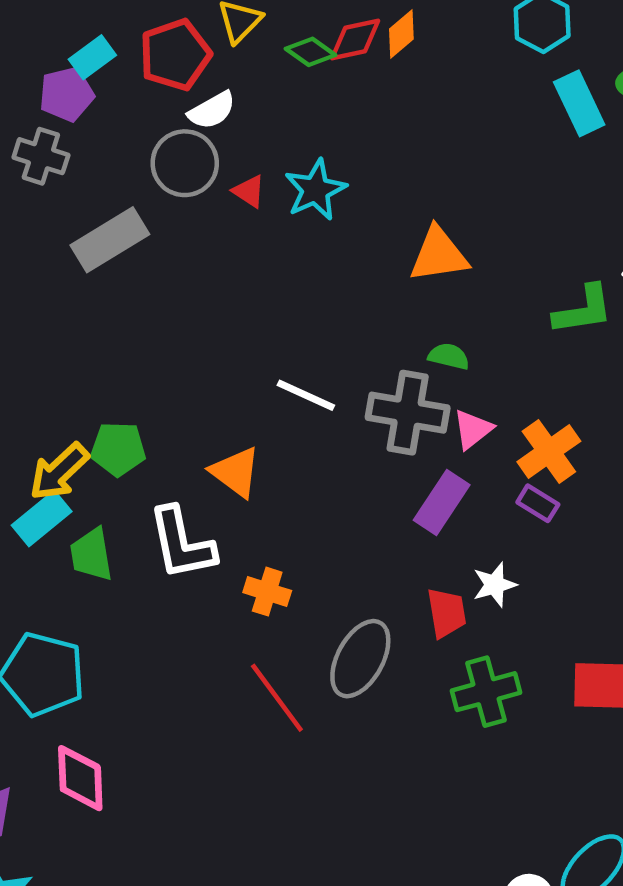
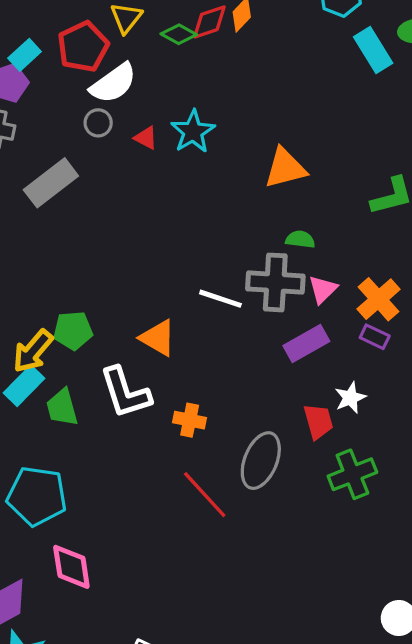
white semicircle: (212, 110) -> (113, 83), size x1.4
gray circle: (185, 163) -> (98, 123), size x0.6
white line: (306, 395) -> (220, 299), moved
purple rectangle: (442, 502) -> (306, 344), turned 33

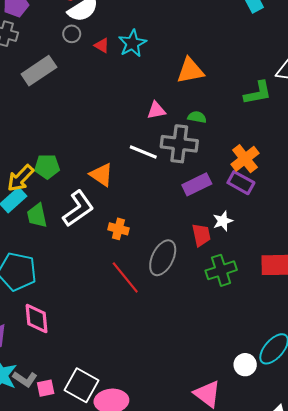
pink triangle: (323, 289) -> (156, 110), moved, turned 30
purple rectangle: (375, 337) -> (241, 183), size x1.4
white L-shape: (125, 393) -> (78, 209), turned -111

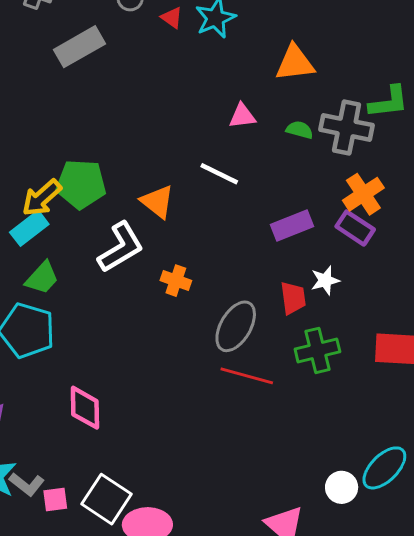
gray cross: (179, 144) -> (347, 127), moved
green pentagon: (47, 166) -> (81, 184), size x1.4
green trapezoid: (37, 216) -> (42, 278), moved, turned -130
red line: (125, 277) -> (247, 376), moved, turned -40
pink diamond: (37, 319) -> (85, 408), moved

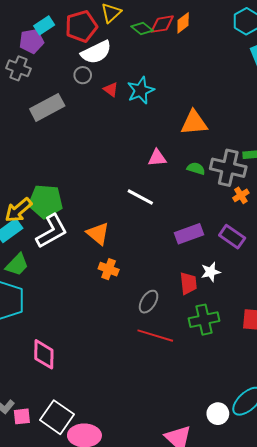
orange cross: (363, 194) -> (241, 195), moved, size x0.6
orange triangle: (157, 202) -> (98, 234), moved
white L-shape: (121, 247) -> (52, 231), moved
gray ellipse: (236, 326) -> (149, 302), size x0.7

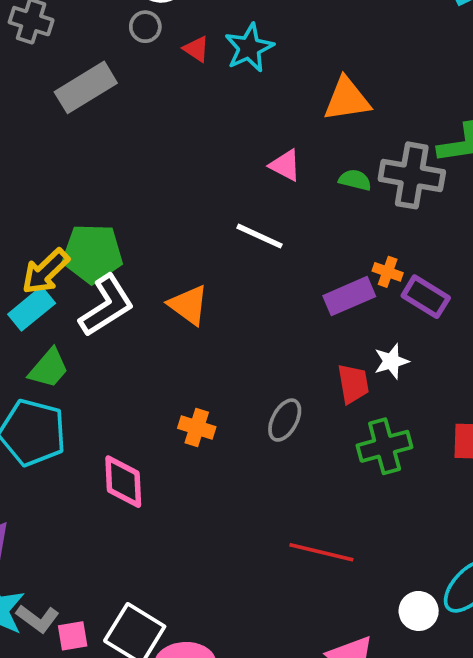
pink triangle: (157, 158) -> (285, 165), turned 36
orange cross: (241, 195) -> (388, 272), moved, turned -35
orange cross: (109, 269) -> (197, 428), moved
red line: (155, 336) -> (321, 552), moved
pink diamond: (44, 354) -> (123, 482), moved

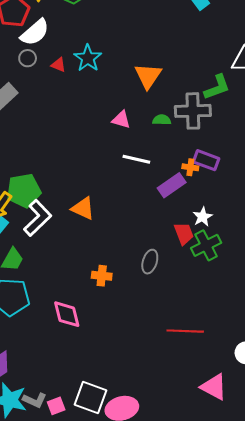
orange triangle: (347, 99) -> (148, 76), turned -36
white line: (259, 236) -> (136, 159), moved
purple rectangle: (426, 297) -> (206, 160), moved
green cross: (385, 446) -> (206, 245), moved

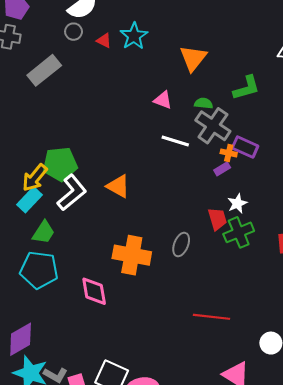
green L-shape: (217, 87) -> (246, 88), moved
gray cross: (193, 111) -> (213, 126), moved, turned 32
purple rectangle: (172, 185) -> (222, 169), moved, size x0.6
orange cross: (102, 276) -> (132, 255), size x1.8

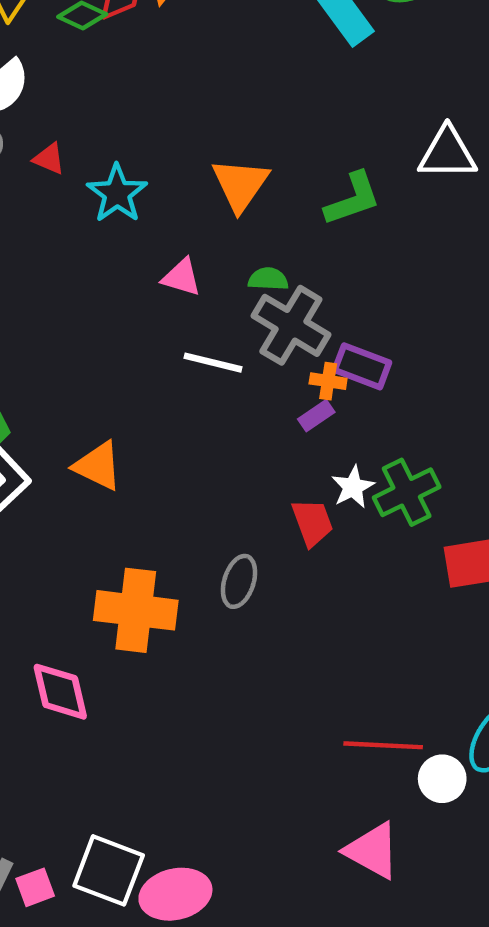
cyan star: (134, 36) -> (117, 193), moved
green L-shape: (246, 88) -> (353, 199), moved
green cross: (239, 232) -> (407, 492), moved
red line: (212, 317) -> (383, 745), moved

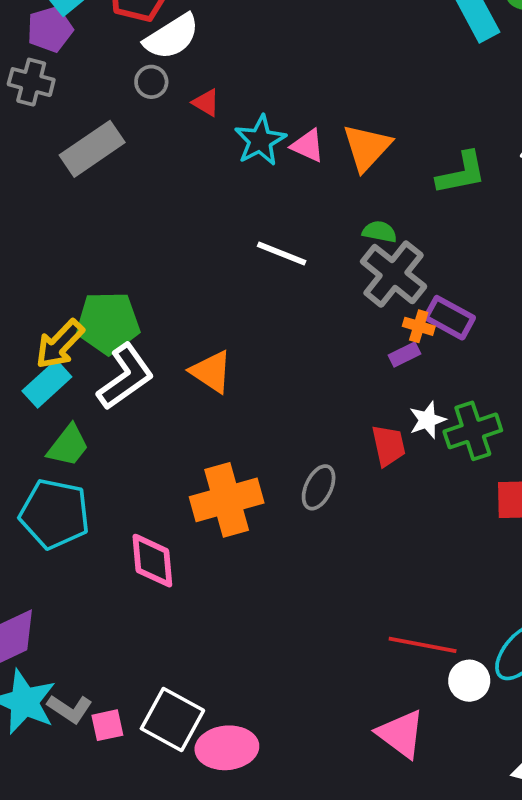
pink triangle: (182, 277) -> (308, 146), moved
white line: (213, 363) -> (282, 254), moved
orange cross: (136, 610) -> (227, 500), turned -30

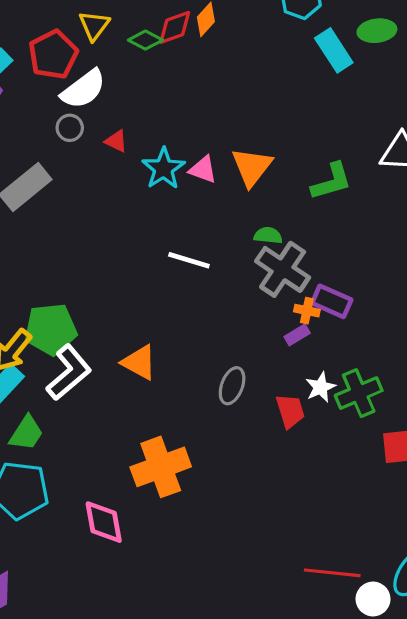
gray ellipse: (319, 487) -> (232, 386), moved

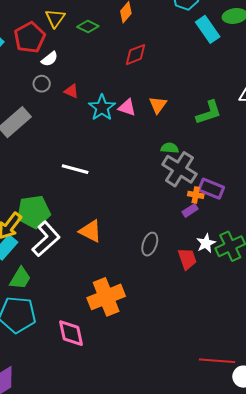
red diamond: (175, 27) -> (136, 55), moved
white semicircle: (83, 89) -> (50, 59), size x0.6
orange triangle: (252, 167) -> (158, 105), size x0.7
white line: (189, 260) -> (75, 169), moved

